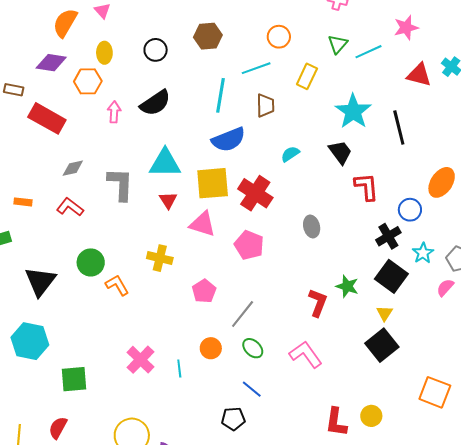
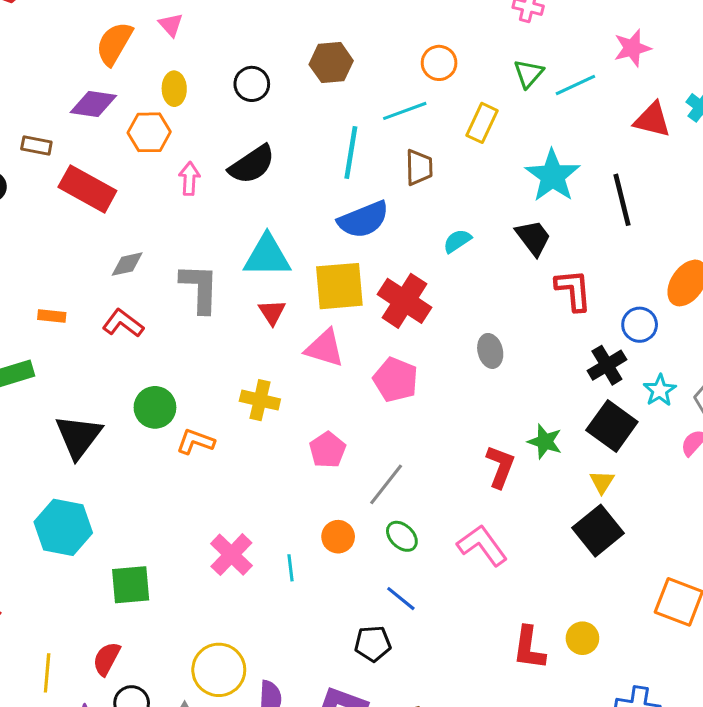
orange L-shape: (117, 285) -> (195, 442), turned -40

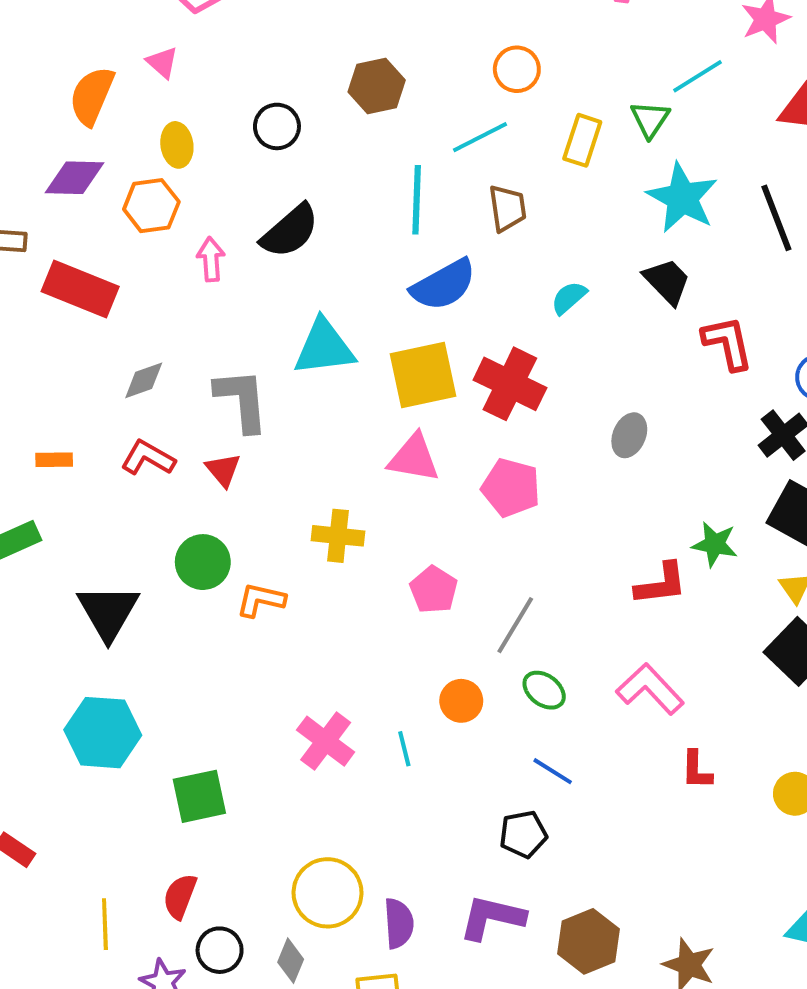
green triangle: (528, 74) -> (650, 119), moved
red triangle: (272, 312) -> (223, 470), moved
gray ellipse: (490, 351) -> (629, 435), turned 44
red L-shape: (500, 467) -> (661, 584), turned 69
red L-shape: (529, 648) -> (696, 770), moved, size x0.7

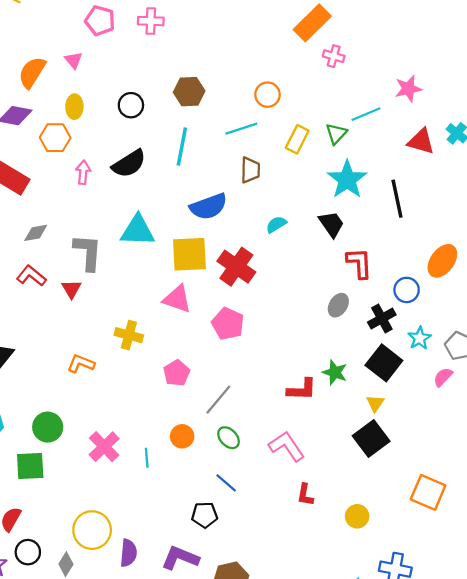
cyan line: (417, 200) -> (182, 147), moved
gray ellipse: (629, 435) -> (338, 305), moved
green circle: (203, 562) -> (48, 427), moved

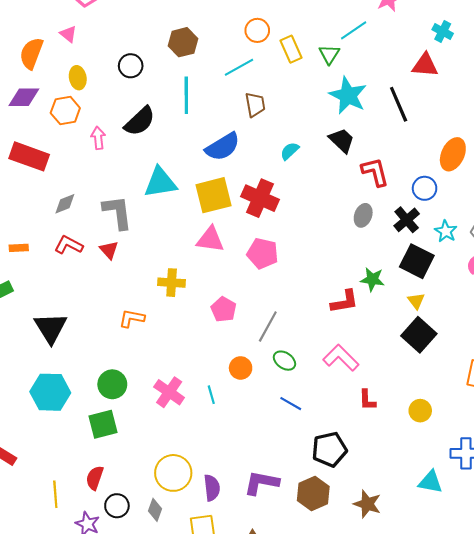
yellow rectangle: (297, 139) -> (291, 49), moved, turned -40
red triangle: (421, 141) -> (425, 65), moved
black pentagon: (205, 515) -> (329, 449), moved, size x1.4

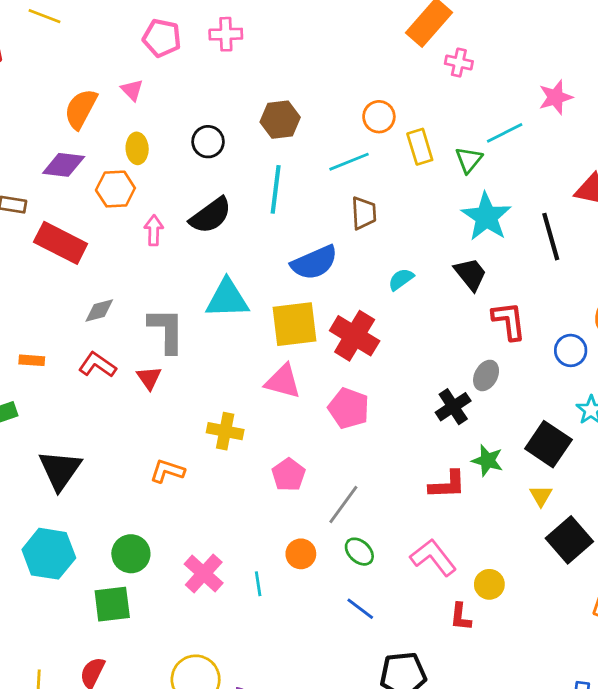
black cross: (407, 220) -> (453, 407), moved
black square: (419, 335) -> (569, 540), moved
yellow circle: (420, 411) -> (489, 584), moved

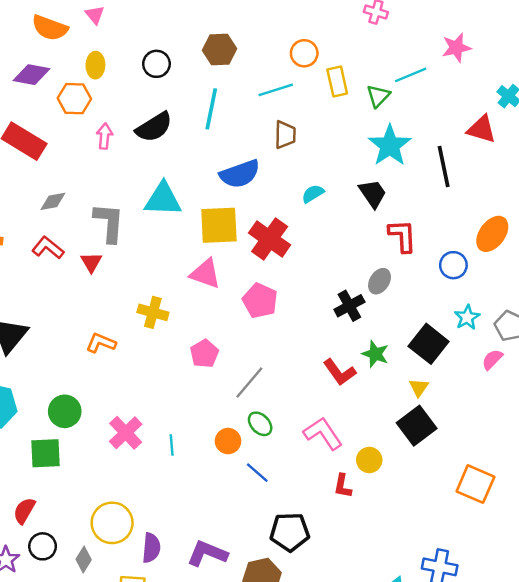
orange semicircle: (81, 109) -> (50, 28), turned -102
red L-shape: (447, 485) -> (340, 372), turned 52
black square: (569, 540) -> (417, 426), moved
orange circle: (301, 554) -> (228, 441), moved

